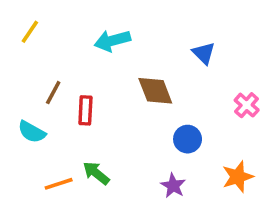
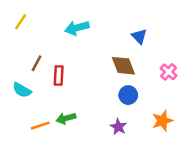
brown diamond: (155, 91) -> (123, 66), moved
green arrow: (96, 173) -> (66, 118), turned -54

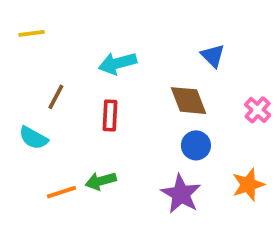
yellow line: (21, 22) -> (32, 33), turned 49
cyan arrow: (77, 28) -> (117, 63), moved
red rectangle: (59, 75) -> (110, 116), moved
purple star: (118, 127) -> (181, 194), size x1.5

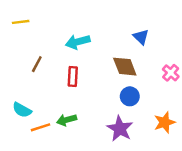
cyan semicircle: (33, 138) -> (22, 110), moved

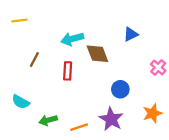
blue triangle: (141, 37) -> (131, 34), turned 49
brown diamond: (125, 67) -> (97, 54), moved
green arrow: (67, 120) -> (48, 120), moved
orange line: (41, 127) -> (79, 127), moved

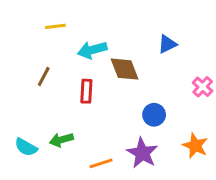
yellow line: (19, 20) -> (55, 26), moved
cyan semicircle: (21, 102) -> (26, 147), moved
orange star: (152, 113) -> (195, 146), turned -30
green arrow: (48, 120) -> (61, 140), moved

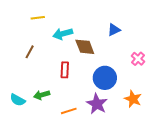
red rectangle: (86, 91) -> (65, 70), moved
blue circle: (154, 115) -> (105, 78), size x1.5

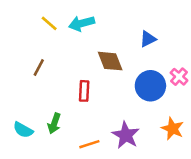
yellow line: (38, 18) -> (49, 23), turned 48
cyan arrow: (63, 34) -> (82, 23), moved
blue circle: (105, 78) -> (150, 86), moved
green arrow: (42, 95) -> (54, 123), turned -56

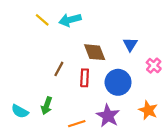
blue triangle: (148, 39) -> (130, 44), moved, turned -32
brown line: (39, 68) -> (59, 69), moved
blue circle: (150, 86) -> (118, 82), moved
red rectangle: (84, 91) -> (85, 78), moved

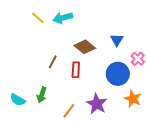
brown diamond: (95, 52) -> (85, 47), turned -30
blue circle: (118, 82) -> (118, 74), moved
orange line: (77, 124) -> (69, 111), turned -35

